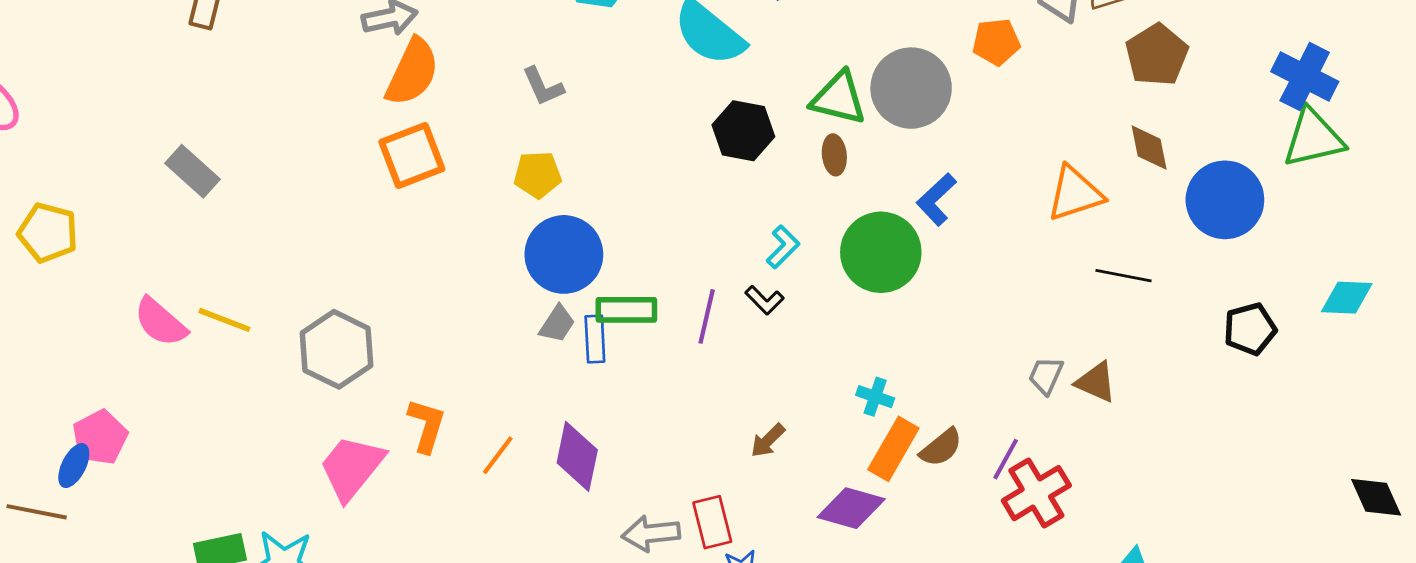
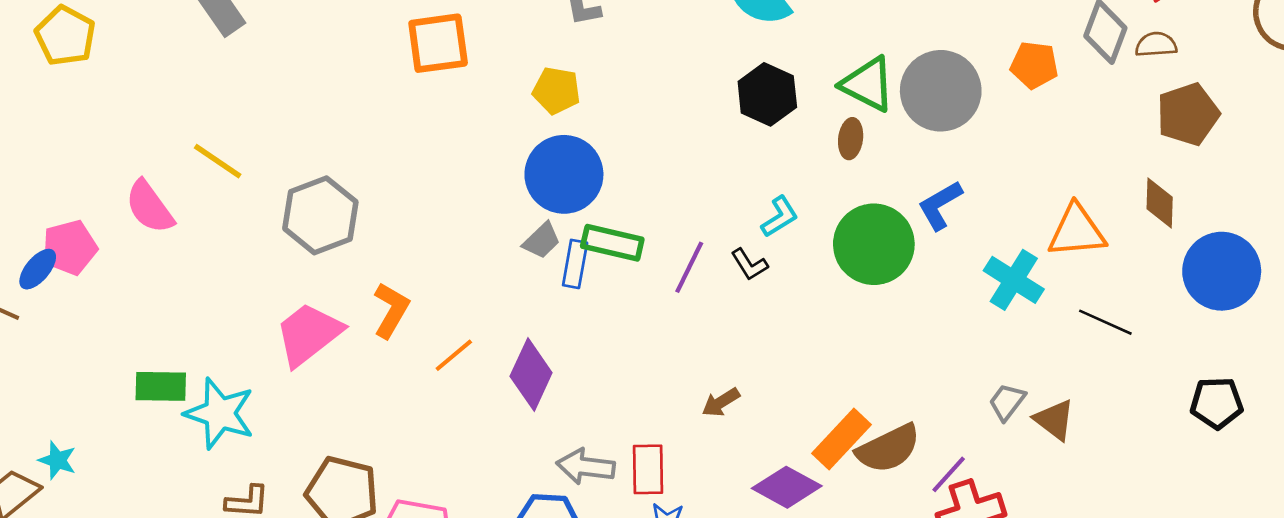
pink semicircle: (160, 322) -> (150, 207), moved
cyan cross: (875, 397) -> (1014, 280), moved, size x1.6
brown semicircle: (941, 448) -> (888, 449), size x1.4

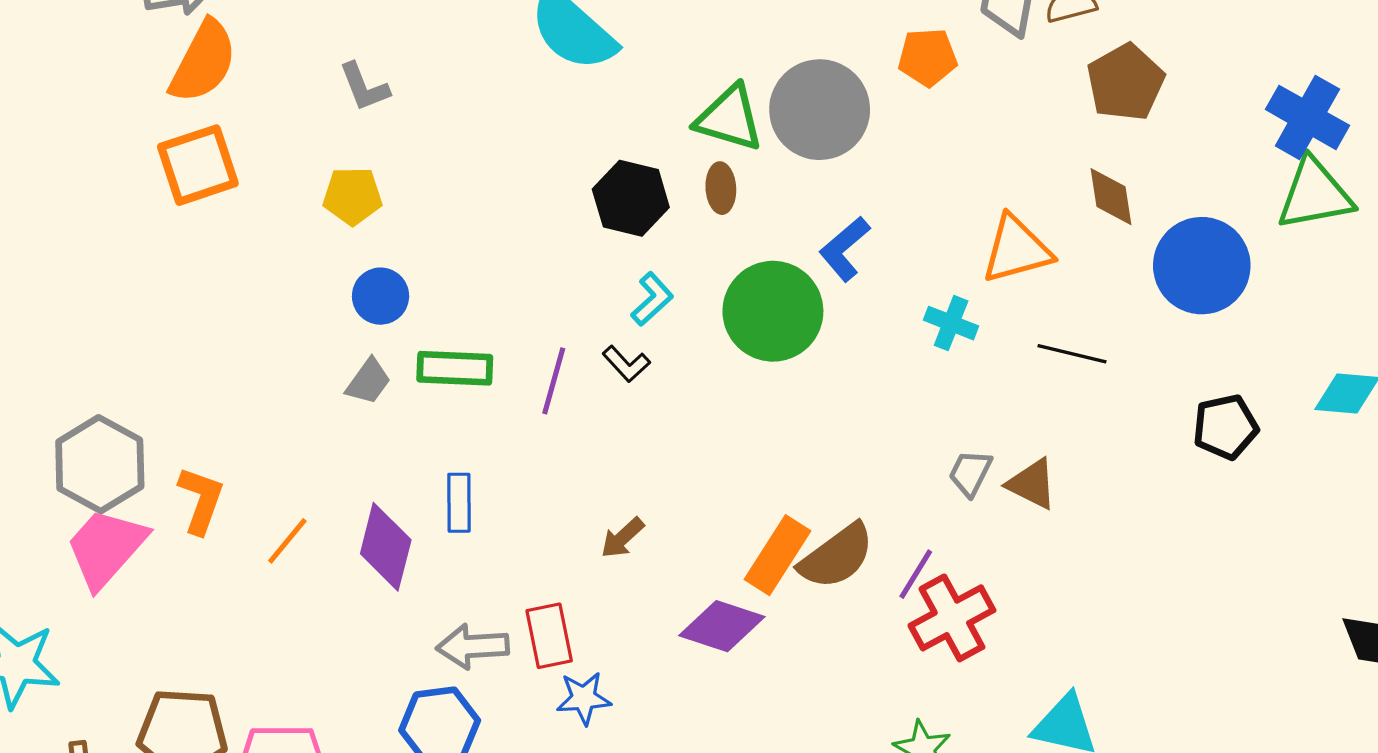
black hexagon: (767, 94) -> (631, 198), moved
blue circle: (564, 174) -> (381, 296), size x0.6
gray hexagon: (320, 215) -> (100, 464), moved
blue rectangle: (575, 264) -> (459, 503), moved
cyan cross: (1014, 280) -> (951, 323), size x0.7

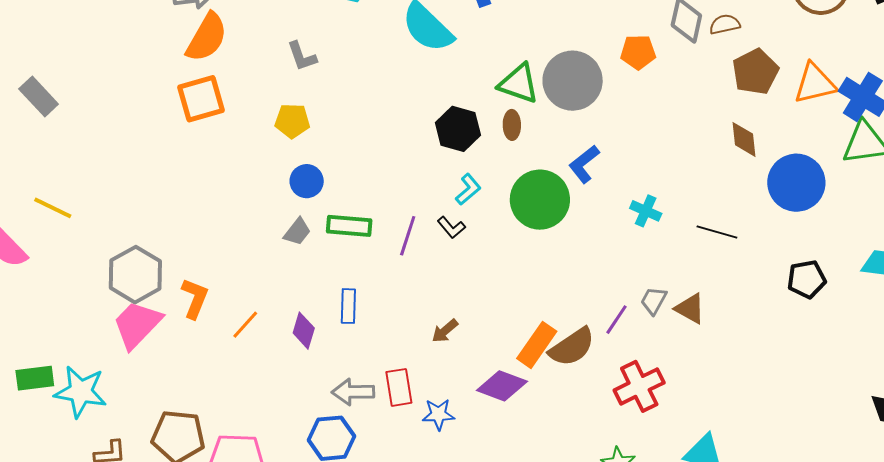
orange triangle: (1017, 249) -> (815, 84), moved
purple diamond: (386, 547) -> (304, 331), size x0.7
purple line: (916, 574) -> (617, 320), moved
blue star: (584, 698) -> (438, 414), moved

